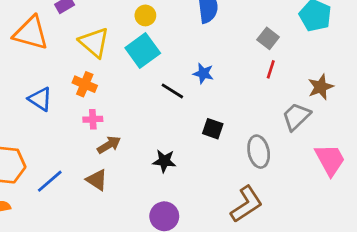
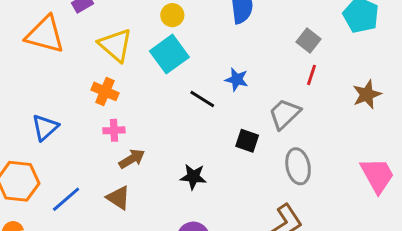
blue triangle: (40, 99) -> (45, 127), moved, turned 45
gray trapezoid: (296, 117) -> (285, 114), moved

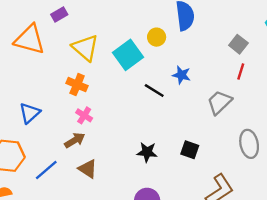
yellow circle: (172, 15) -> (157, 37), moved
pink cross: (114, 130) -> (84, 115), turned 35
black square: (247, 141) -> (190, 150), moved
brown arrow: (132, 159) -> (75, 140), moved
gray ellipse: (298, 166) -> (249, 144), moved

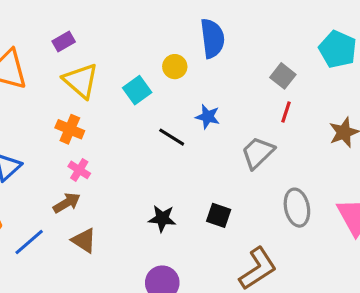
purple rectangle: (59, 15) -> (64, 42), moved
cyan square: (128, 55) -> (137, 90), size x0.7

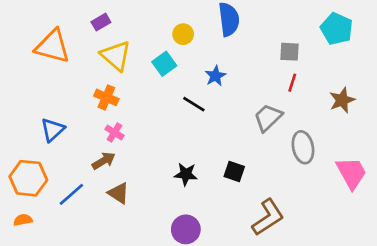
yellow circle: (175, 67) -> (183, 34), moved
gray square: (283, 76) -> (290, 52), turned -35
blue star: (208, 117) -> (215, 76), moved, turned 30
gray ellipse: (297, 208) -> (303, 147), moved

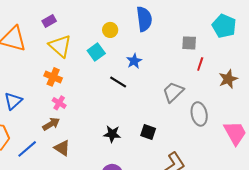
red line: (292, 83) -> (200, 64), moved

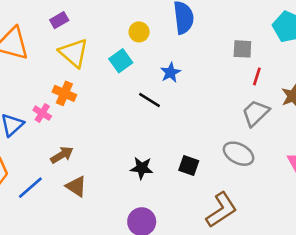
gray trapezoid: (173, 92) -> (256, 113), moved
pink cross: (59, 103) -> (42, 113), moved
gray ellipse: (199, 114) -> (239, 154), moved, turned -50

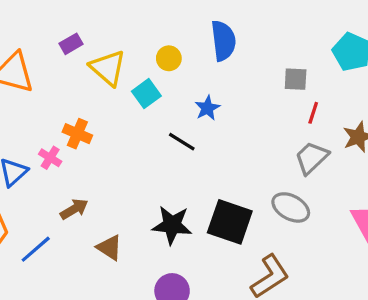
yellow triangle: (74, 53) -> (108, 68), moved
black square: (189, 165) -> (230, 222), size x1.8
black star: (142, 168) -> (172, 225), size x1.4
brown triangle: (76, 186) -> (109, 248), moved

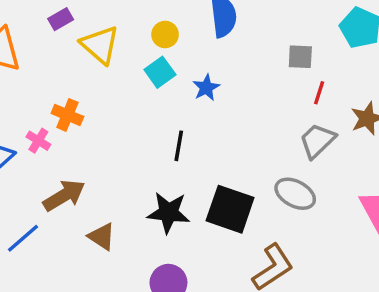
cyan square: (146, 94) -> (160, 72), moved
black line: (182, 142) -> (179, 146), moved, turned 68
brown arrow: (74, 209) -> (64, 195), size x1.4

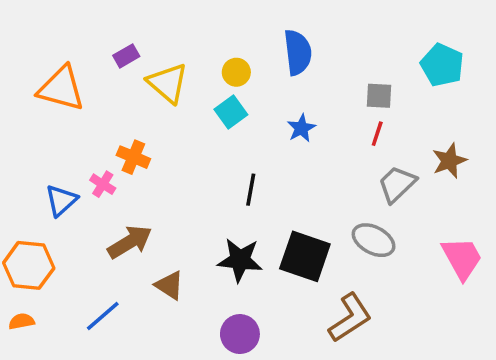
blue star: (206, 88) -> (301, 128), moved
red line: (319, 93) -> (377, 134), moved
blue line: (23, 238) -> (103, 316), moved

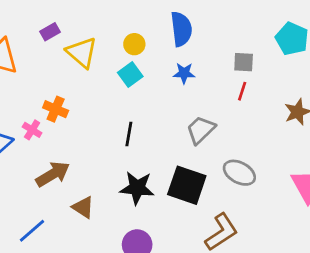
blue star: (301, 128) -> (184, 73), moved, turned 30
gray trapezoid: (397, 184) -> (201, 130), moved
black line: (251, 190) -> (129, 134), moved

